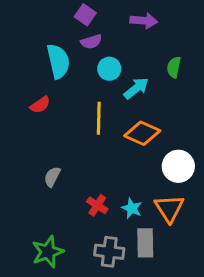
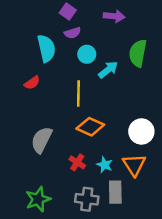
green semicircle: (174, 67) -> (138, 53), size x1.6
orange diamond: (142, 133) -> (90, 127), moved
gray semicircle: (52, 177) -> (42, 140), size x1.6

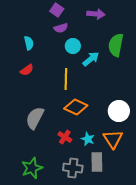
cyan semicircle: (46, 48) -> (29, 43), moved, size x0.6

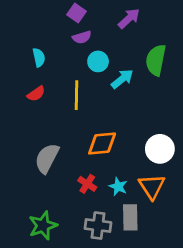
purple arrow: (96, 14) -> (129, 18), turned -48
yellow line: (66, 79) -> (76, 95), moved
orange diamond: (76, 107) -> (102, 144), turned -30

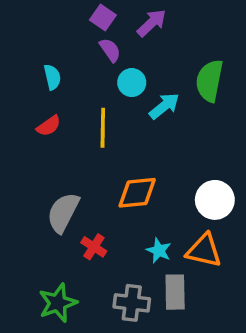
purple arrow: (129, 18) -> (152, 23), moved
purple semicircle: (82, 37) -> (110, 50), turned -108
red cross: (87, 184) -> (94, 247), moved
orange triangle: (152, 187) -> (204, 250), turned -44

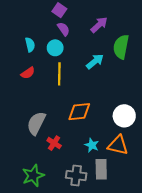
purple arrow: (152, 23) -> (99, 25), moved
cyan circle: (132, 83) -> (55, 48), moved

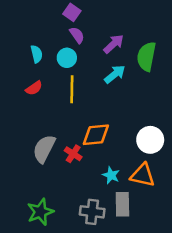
purple arrow: (99, 25) -> (114, 44), moved
red cross: (54, 143) -> (73, 154), moved

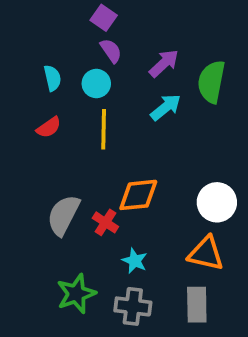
cyan star: (111, 175) -> (135, 261), moved
gray rectangle: (122, 204) -> (197, 305), moved
green star: (40, 212) -> (76, 294), moved

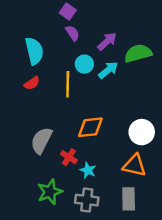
cyan semicircle: (52, 78) -> (34, 51), size x1.6
green semicircle: (211, 82) -> (138, 53), turned 64
cyan circle: (96, 84) -> (84, 64), moved
red cross: (105, 222) -> (69, 157), moved

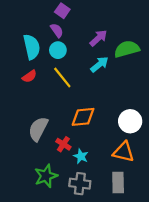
purple semicircle: (72, 33) -> (57, 30), moved
cyan circle: (84, 64) -> (58, 50), moved
yellow line: (68, 84) -> (62, 77), turned -40

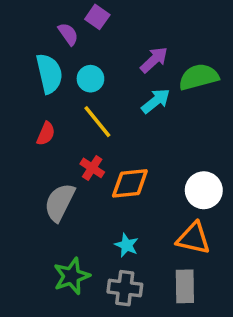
purple semicircle: (57, 30) -> (68, 34), moved
red semicircle: (29, 76) -> (46, 134), moved, turned -32
red cross: (63, 144) -> (92, 168), moved

